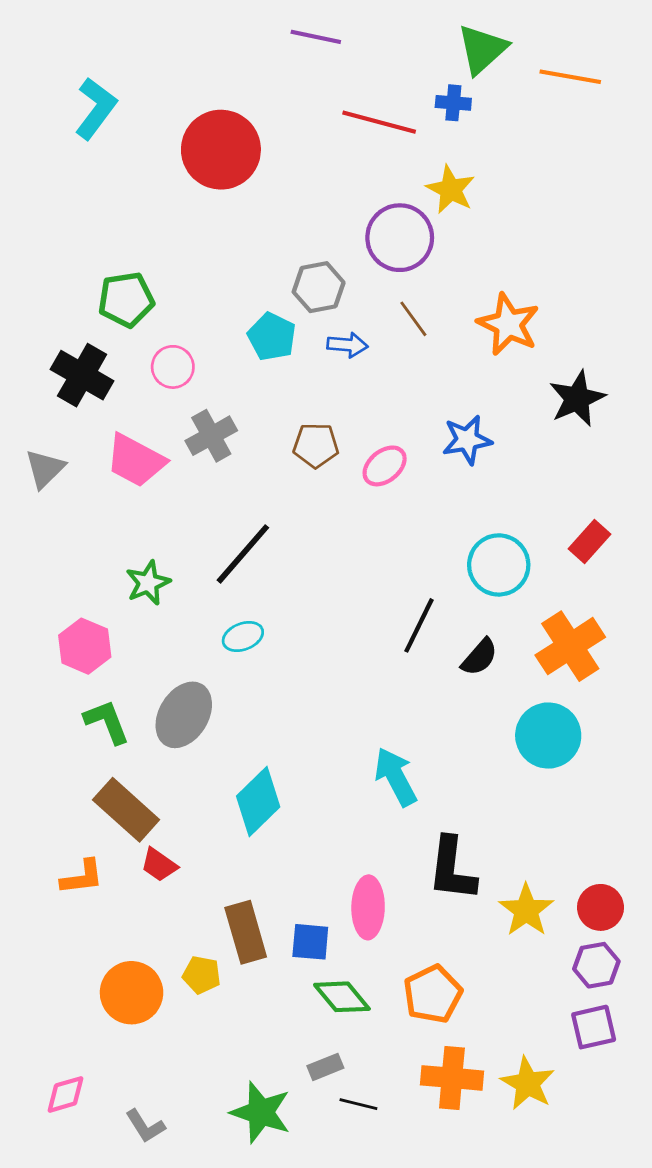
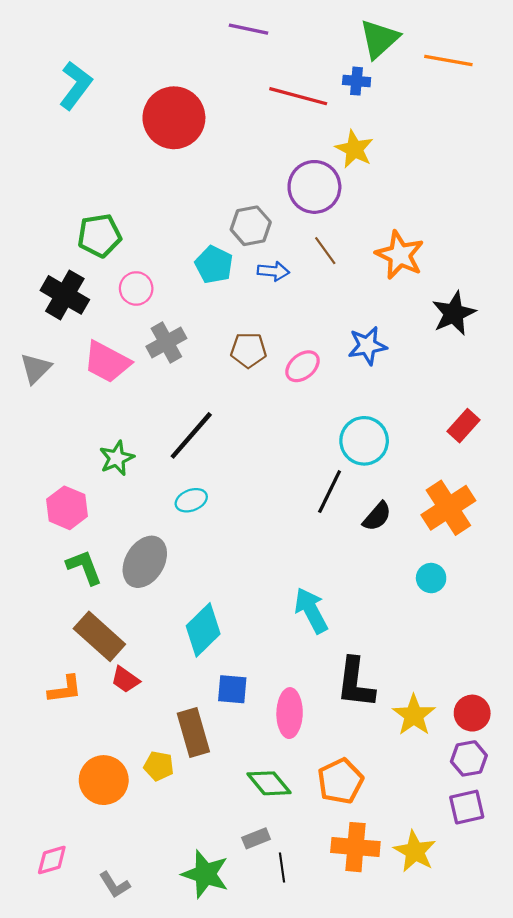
cyan circle: (499, 565) -> (364, 441), moved
cyan circle: (548, 736) -> (431, 578), size x0.6
blue square: (310, 942) -> (232, 689), moved
black line: (358, 1104) -> (282, 868), turned 68

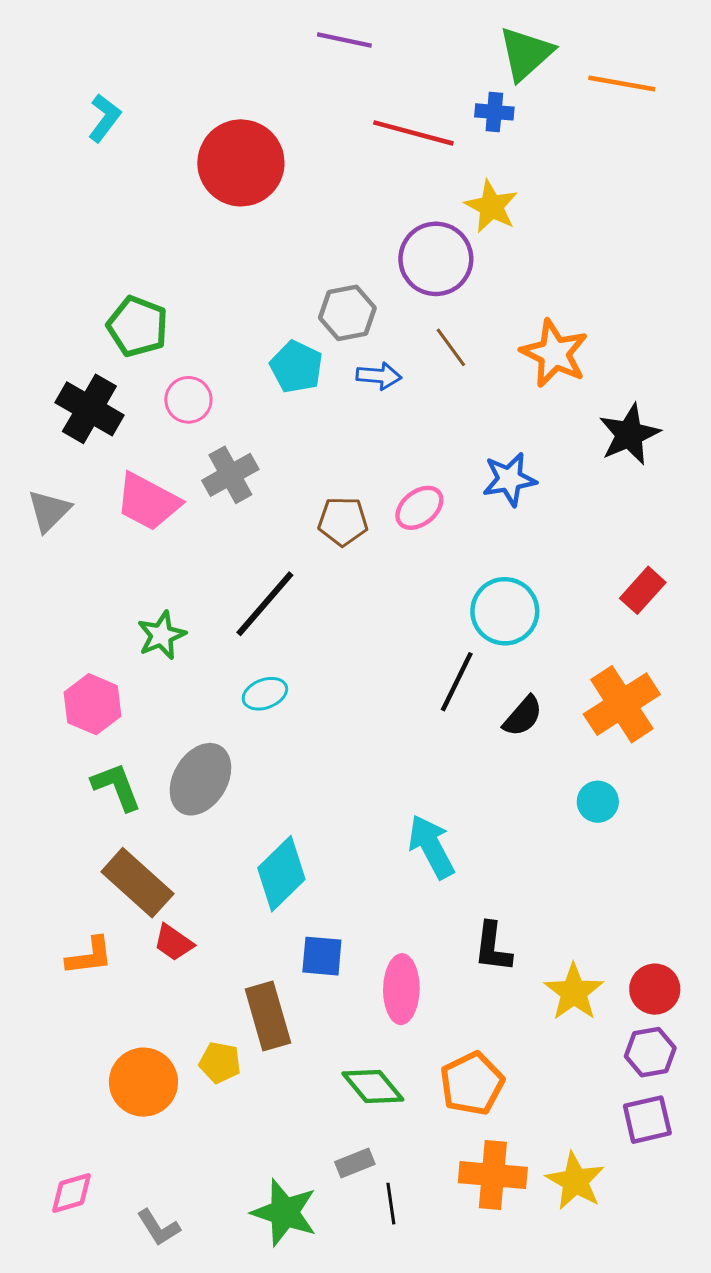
cyan L-shape: (76, 85) -> (104, 118), size x0.7
green pentagon: (99, 236) -> (137, 326), turned 30
brown pentagon: (248, 350) -> (343, 521), moved
black L-shape: (355, 683) -> (493, 947), size x0.7

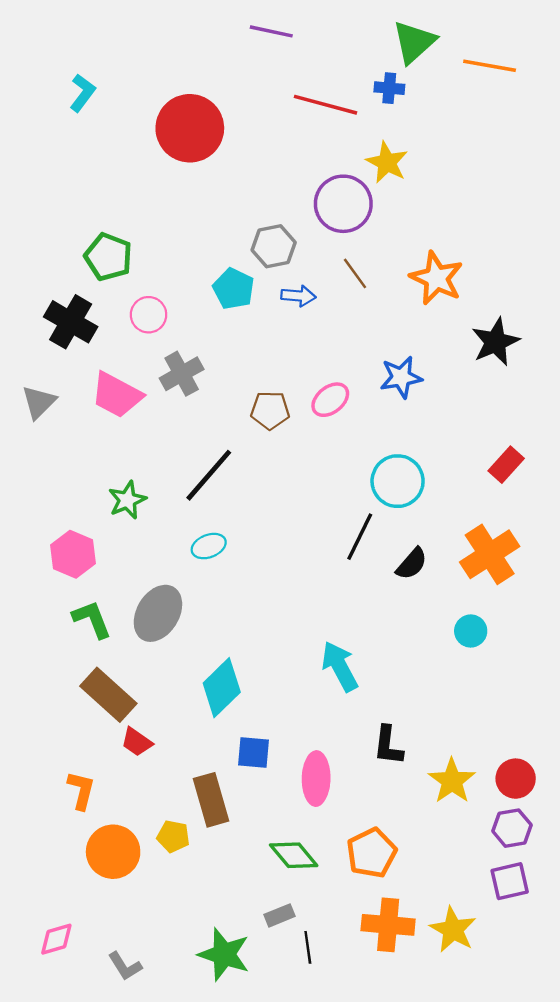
orange L-shape: (89, 956) -> (81, 790), moved, turned -69

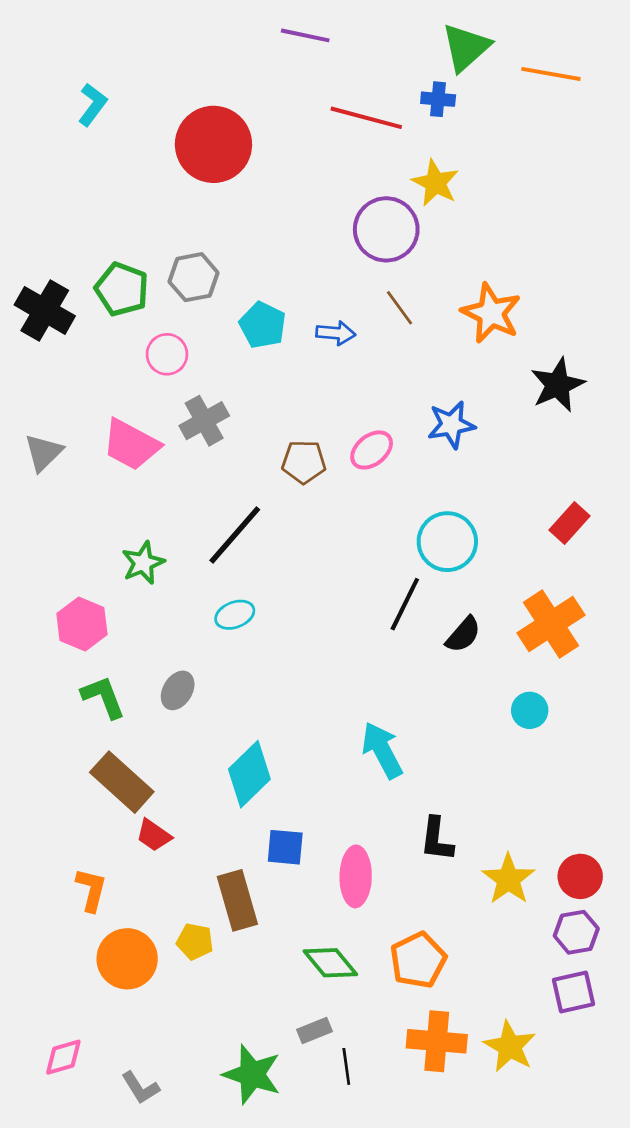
gray hexagon: (274, 246) -> (194, 277), moved
black cross: (71, 322) -> (45, 310), moved
gray ellipse: (158, 613) -> (178, 690), size x0.6

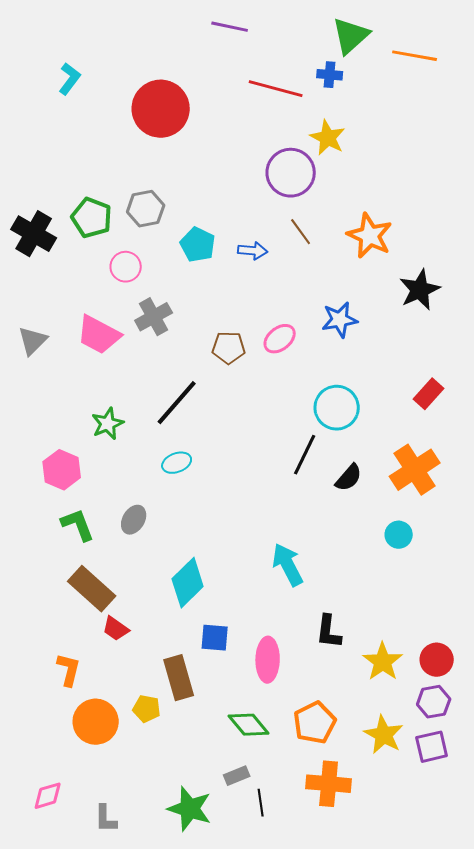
yellow star: (510, 1046) -> (384, 735), moved
gray L-shape: (140, 1088) -> (106, 819), turned 32

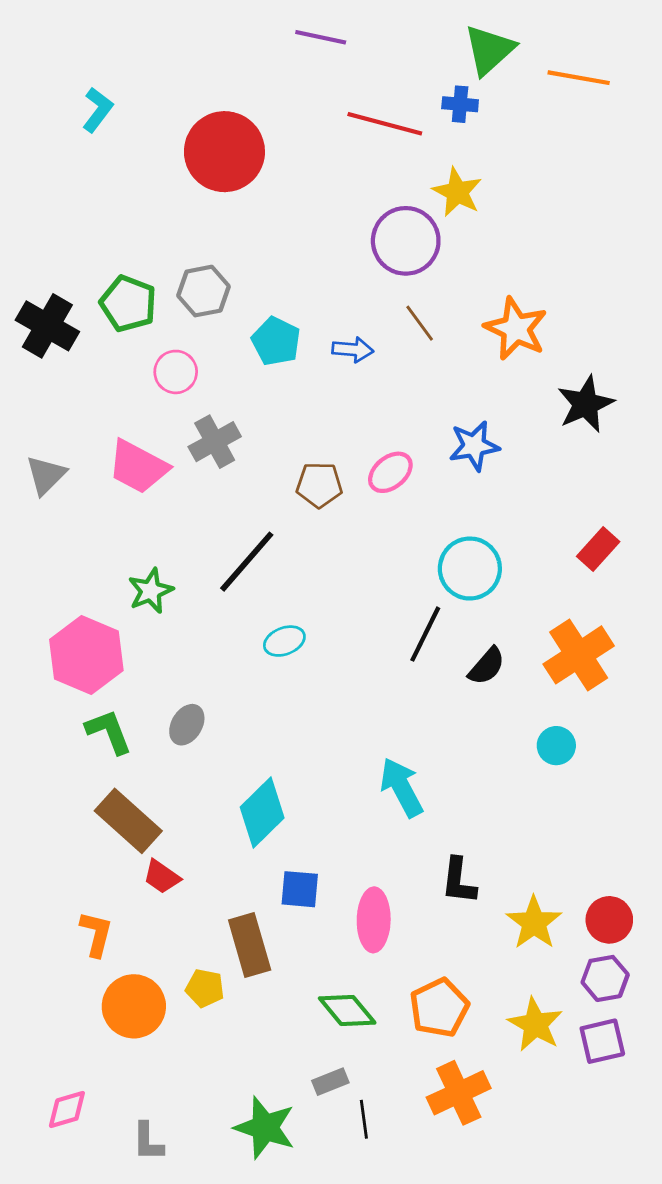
cyan ellipse: (177, 463) -> (284, 641), moved
pink hexagon: (62, 470) -> (86, 655), size x1.4
orange cross: (329, 784) -> (459, 1093), turned -30

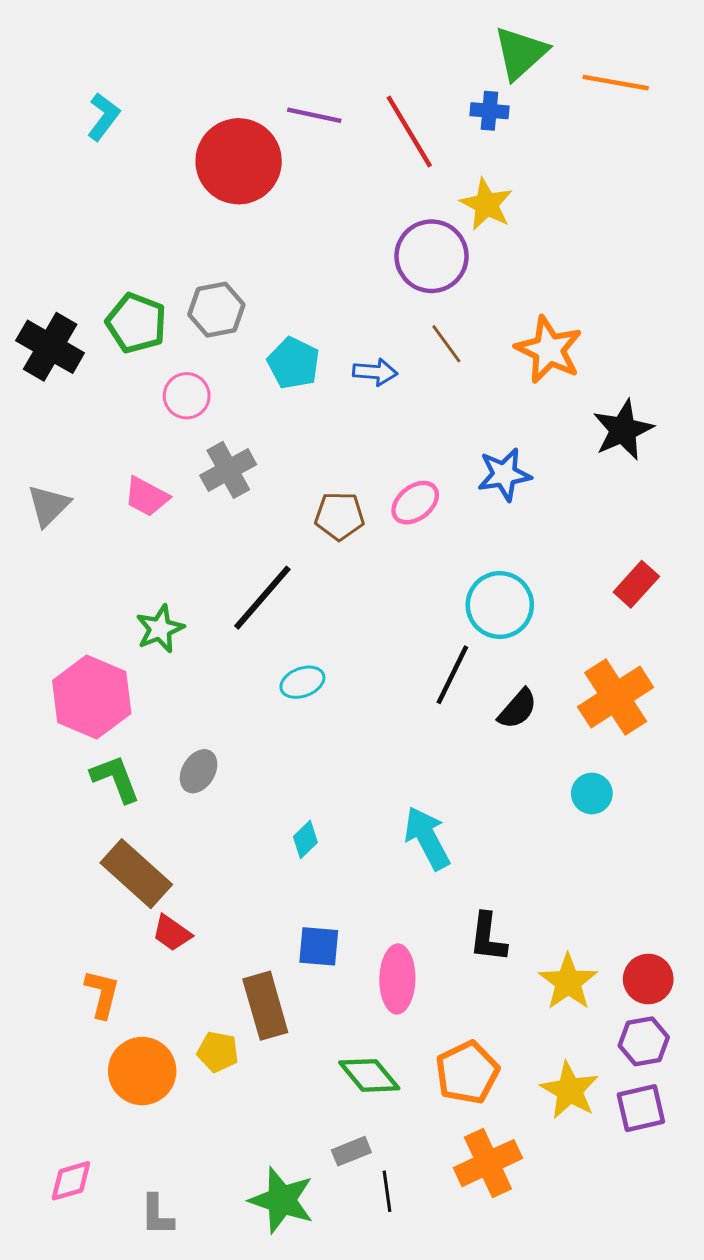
purple line: (321, 37) -> (314, 115), moved
red line: (385, 124) -> (409, 132), turned 44
pink trapezoid: (138, 467) -> (147, 497), size x0.7
cyan diamond: (262, 813) -> (305, 839), moved, size x0.5

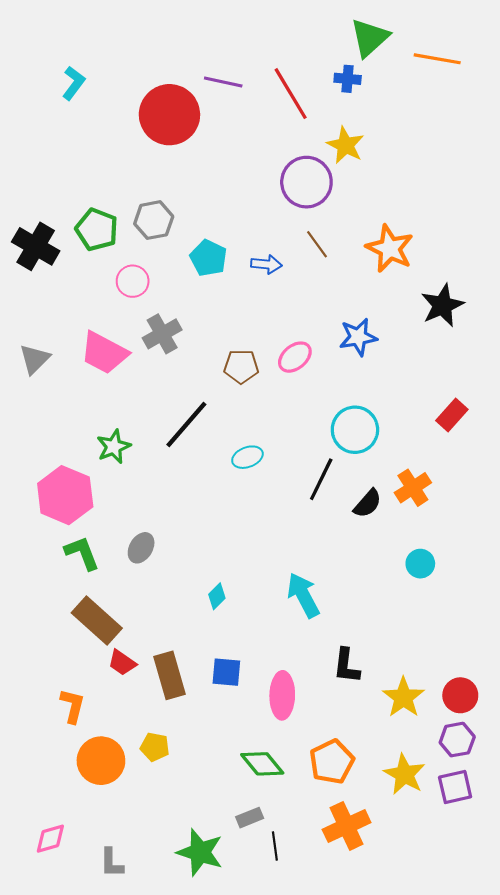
pink trapezoid: (147, 497) -> (104, 353), size x1.5
cyan ellipse: (302, 682) -> (247, 457), moved
orange cross: (616, 697) -> (413, 488), moved, size x0.7
brown rectangle: (265, 1006) -> (169, 675), moved

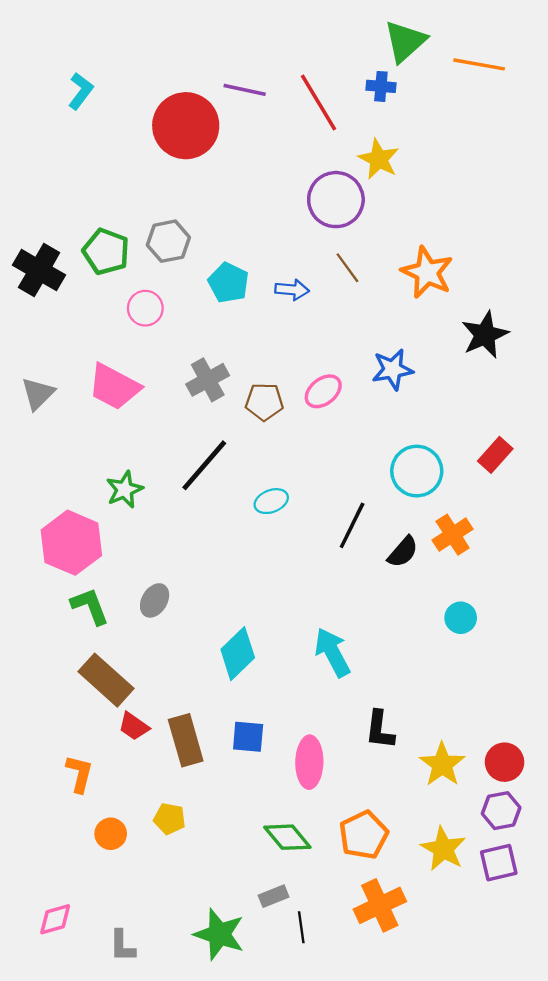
gray cross: (162, 334) -> (208, 380), moved
cyan circle: (355, 430) -> (417, 471), moved
cyan diamond: (217, 596) -> (238, 654), size x1.8
orange circle: (101, 761) -> (111, 834), size x0.6

